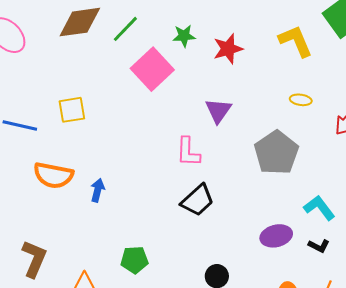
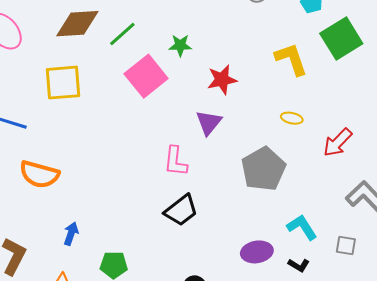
red star: (228, 49) -> (222, 80), moved
yellow square: (72, 110) -> (63, 83), moved, size x1.4
blue arrow: (98, 190) -> (71, 234), moved

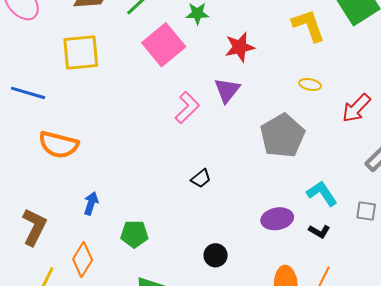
pink L-shape: (175, 161) -> (187, 108), moved, turned -140
black trapezoid: (181, 210) -> (201, 178), size x0.6

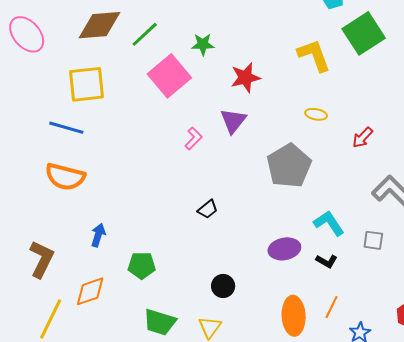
blue line: (28, 93) -> (66, 128), moved
pink L-shape: (187, 108) -> (193, 138), size x0.7
red arrow: (356, 108) -> (362, 138), size x0.7
orange diamond: (83, 259) -> (90, 291), turned 40

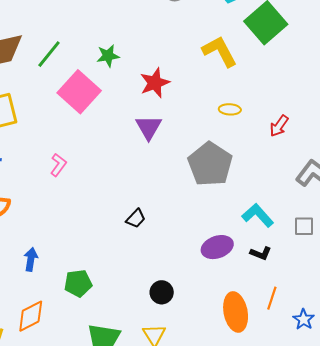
pink L-shape: (193, 138) -> (58, 165), moved

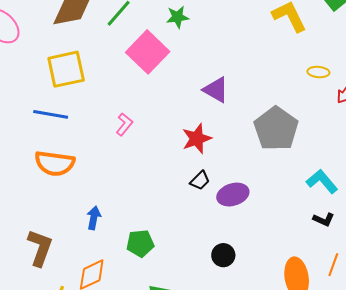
red star: (155, 83) -> (197, 139), moved
yellow ellipse: (230, 109) -> (318, 72), moved
purple triangle: (149, 127) -> (216, 90), turned -32
purple ellipse: (217, 247) -> (233, 195), moved

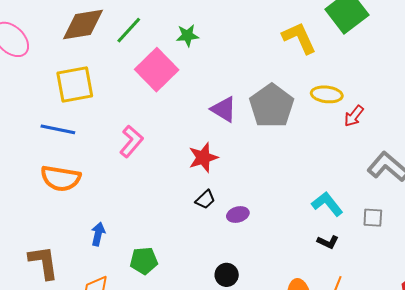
yellow ellipse: (318, 72) -> (327, 94), size x1.4
pink L-shape: (124, 124) -> (131, 141), size x1.4
gray pentagon: (276, 129) -> (272, 106), moved
purple ellipse: (233, 195) -> (238, 215), size x0.7
brown L-shape: (40, 248) -> (44, 262), turned -30

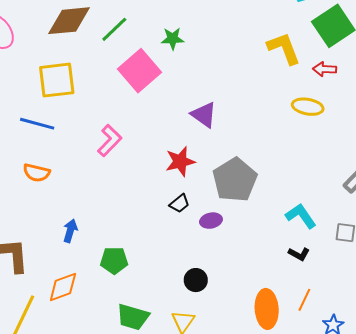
gray pentagon: (272, 106) -> (235, 180), moved
red arrow: (354, 116) -> (325, 69), moved, turned 50
orange semicircle: (61, 178) -> (36, 173), size x0.7

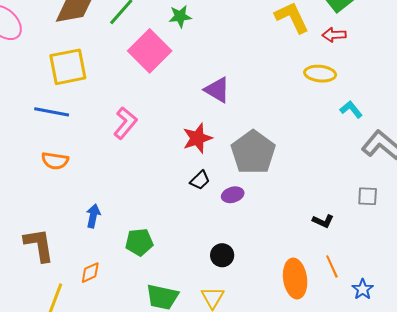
cyan L-shape: (301, 216) -> (351, 109), moved, size x0.7
orange diamond: (63, 287) -> (90, 273), size x0.7
orange line: (304, 300) -> (332, 266), turned -45

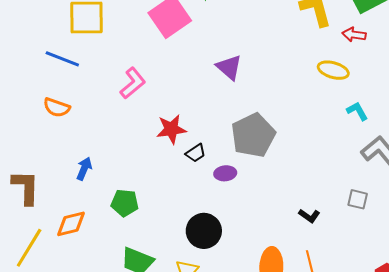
red star: (197, 138) -> (171, 129), moved
black circle: (222, 255) -> (204, 231), size x1.5
orange diamond: (90, 273) -> (71, 224), size x1.4

